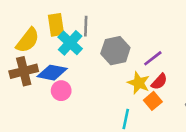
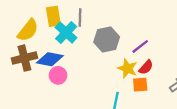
orange square: (153, 101) -> (140, 85), turned 35

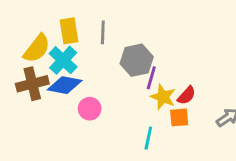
cyan cross: (66, 33) -> (63, 60), moved
purple line: (140, 46) -> (151, 78), moved, turned -36
pink circle: (58, 75) -> (90, 109), moved

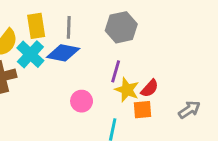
gray hexagon: (137, 60) -> (121, 27), moved
blue diamond: (65, 85) -> (63, 53), moved
pink circle: (90, 109) -> (82, 101), moved

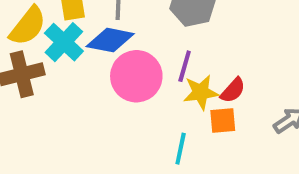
yellow star: (127, 90) -> (201, 92), turned -30
pink circle: (82, 101) -> (136, 76), moved, size x1.6

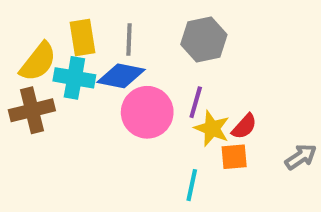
cyan cross: (64, 42) -> (74, 78), turned -33
yellow star: (201, 92) -> (212, 128), turned 30

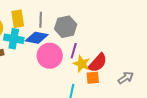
gray hexagon: (204, 39) -> (66, 27), moved
red semicircle: (244, 126) -> (98, 63), size x1.5

